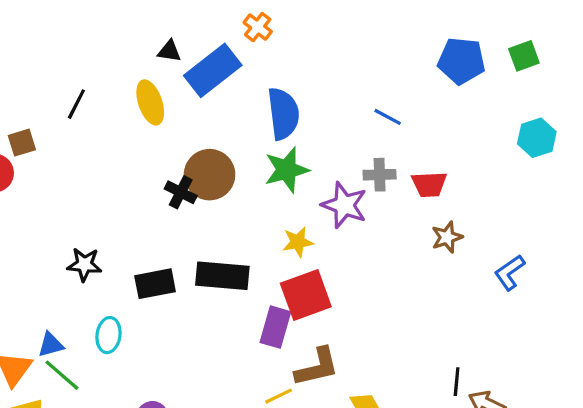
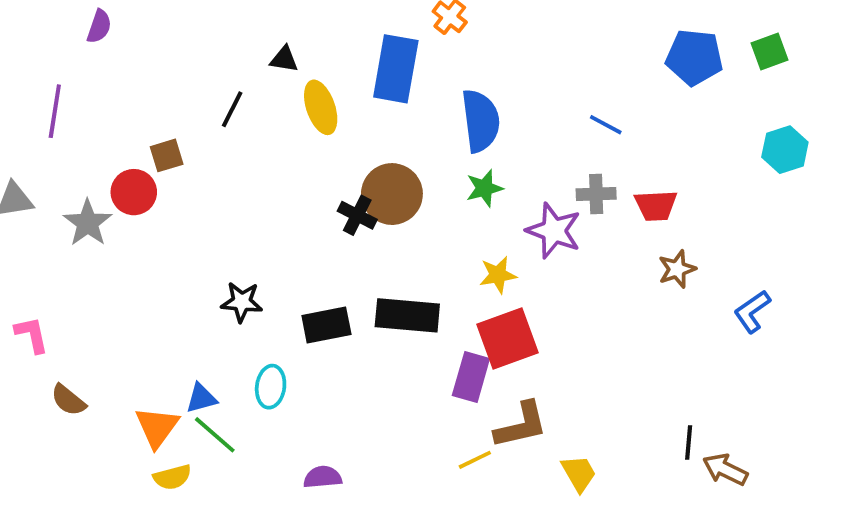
black triangle: (169, 51) -> (284, 59), moved
blue rectangle: (213, 70) -> (396, 69), turned -42
green star: (287, 170) -> (484, 188), size x0.7

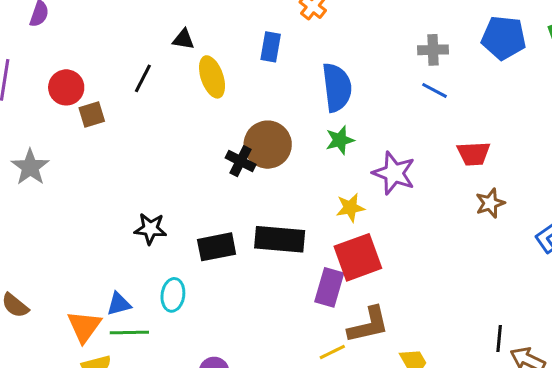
blue rectangle: (396, 69) -> (271, 47), size x0.6
red circle: (134, 192) -> (66, 87), moved
gray cross: (596, 194) -> (433, 50), moved
green line: (215, 435) -> (129, 332), turned -42

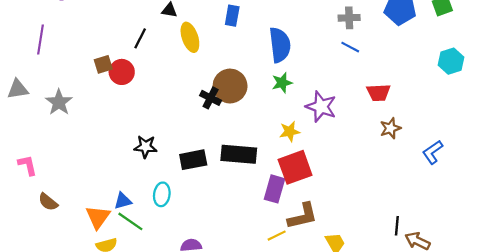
red circle: (66, 87) -> (122, 72), moved
green line: (129, 332) -> (130, 221), turned 36

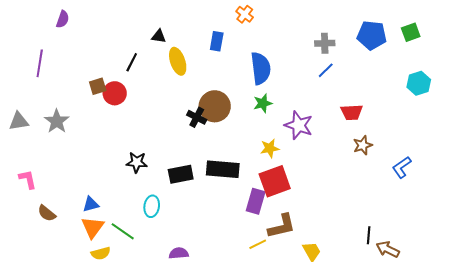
blue line: (350, 47) -> (326, 70), turned -72
gray triangle: (18, 89) -> (19, 121), moved
blue triangle: (123, 201) -> (91, 204), moved

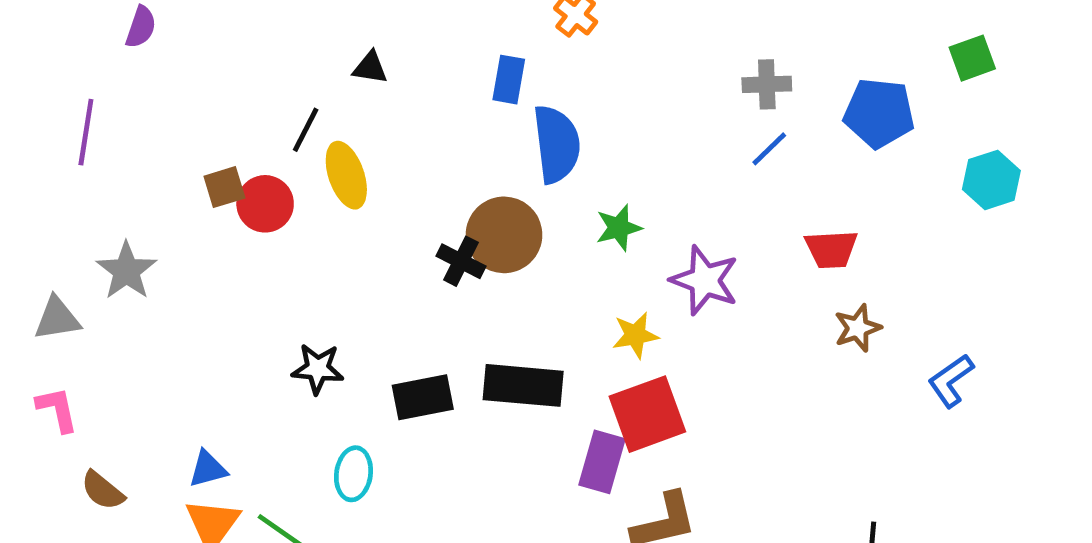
blue pentagon: (372, 35) -> (879, 113), moved
yellow ellipse: (178, 61) -> (346, 175), moved
blue semicircle: (261, 68) -> (557, 144), moved
gray triangle: (19, 121) -> (57, 318), moved

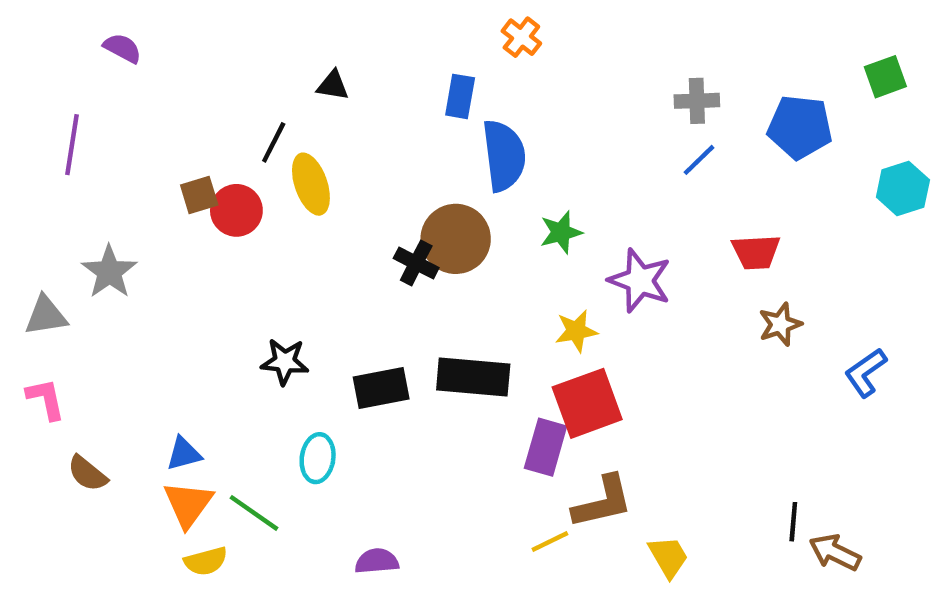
purple semicircle: (141, 27) -> (122, 48), turned -81

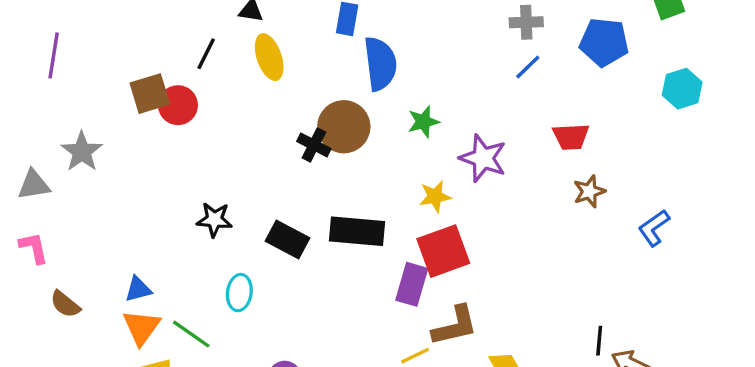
yellow ellipse: (311, 184) -> (269, 57), moved
brown square: (199, 195) -> (150, 94), size x1.4
black rectangle: (381, 388) -> (287, 240), turned 39

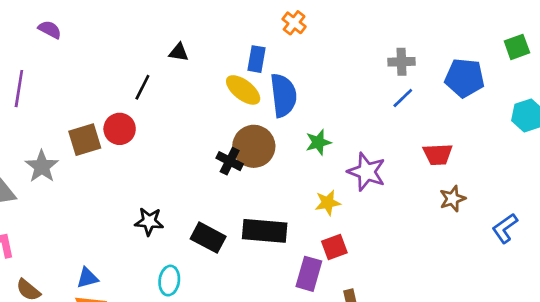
yellow ellipse: (269, 57) -> (243, 90), moved, turned -33
brown square: (150, 94) -> (85, 140), moved
red square: (443, 251) -> (334, 247), size x0.6

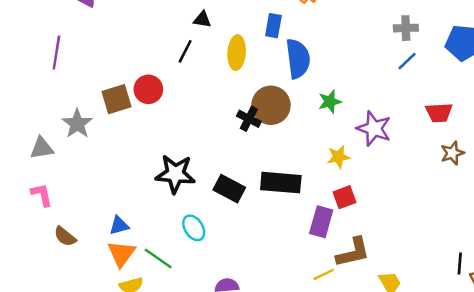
black line: (142, 87) -> (185, 51), moved
yellow ellipse: (243, 90) -> (237, 53), moved, turned 56
black star: (149, 221) -> (175, 174), size x1.5
cyan ellipse: (169, 281) -> (194, 228), turned -40

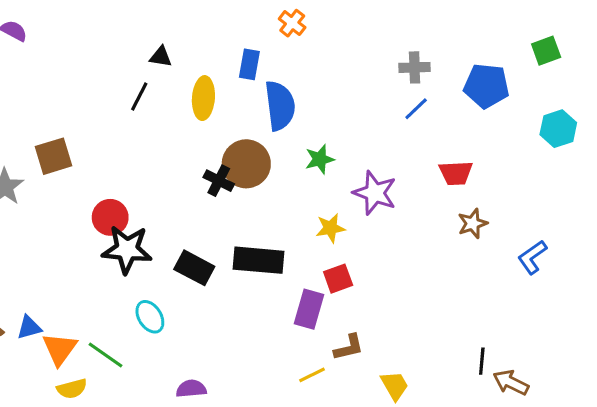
red circle: (148, 89) -> (110, 217), moved
blue triangle: (119, 225) -> (29, 327), moved
brown L-shape: (353, 252) -> (349, 347), size x0.7

